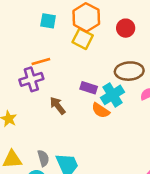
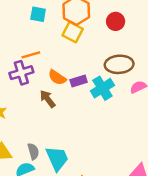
purple rectangle: (89, 88) -> (79, 81), turned -35
orange semicircle: (101, 110) -> (57, 77), moved

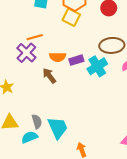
purple cross: (21, 73) -> (26, 53), turned -30
orange semicircle: (57, 77) -> (58, 57), turned -35

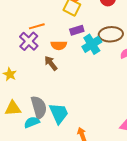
purple rectangle: (76, 60) -> (77, 30), moved
cyan cross: (97, 66) -> (92, 44), moved
gray semicircle: (37, 122) -> (39, 107), size x1.6

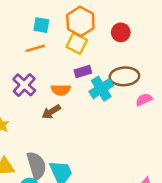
orange line: (37, 26) -> (35, 48), moved
brown arrow: (51, 63) -> (51, 112), turned -84

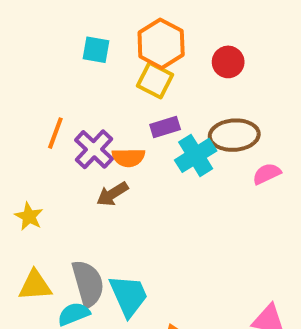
orange line: (35, 48) -> (55, 133), moved, turned -54
purple cross: (24, 85) -> (94, 149), moved

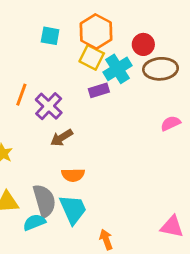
brown ellipse: (234, 135) -> (161, 69), moved
cyan cross: (196, 155) -> (117, 69), moved
orange semicircle: (129, 157) -> (73, 175), moved

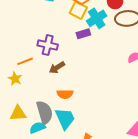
orange line: (21, 95) -> (25, 61), moved, turned 49
purple cross: (49, 106) -> (48, 45), turned -30

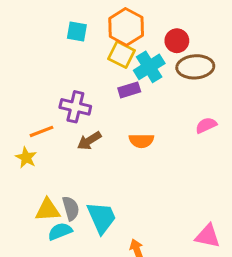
orange semicircle: (65, 94) -> (141, 141), moved
gray semicircle: (45, 112) -> (71, 208), size x0.7
yellow triangle: (18, 113) -> (48, 210), moved

